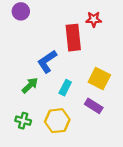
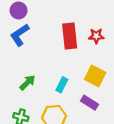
red star: (94, 19) -> (96, 36), moved
blue L-shape: (47, 61) -> (20, 35), moved

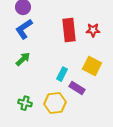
green arrow: (27, 83) -> (23, 59), moved
purple rectangle: (90, 103) -> (77, 88), moved

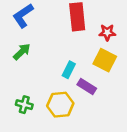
red star: (93, 30) -> (107, 32), moved

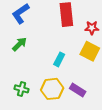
purple rectangle: (87, 87) -> (78, 90), moved

